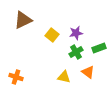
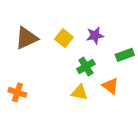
brown triangle: (23, 20) -> (26, 38), moved
green cross: (76, 52) -> (86, 67), moved

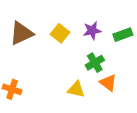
green rectangle: (125, 55) -> (123, 35), moved
green cross: (86, 67) -> (95, 63), moved

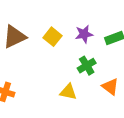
orange triangle: (108, 83) -> (110, 87), moved

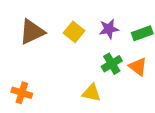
orange triangle: (110, 87) -> (138, 67), moved

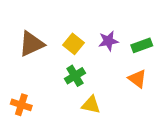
green cross: (112, 64) -> (75, 76), moved

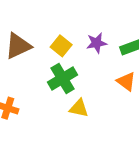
green cross: (75, 76) -> (63, 78), size x1.4

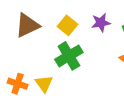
yellow triangle: (79, 108) -> (44, 84), moved, turned 42

